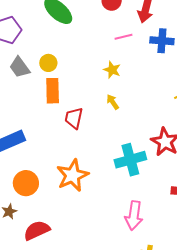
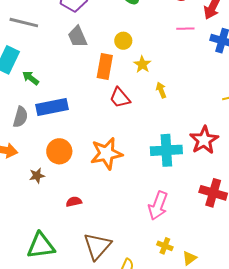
yellow circle: (48, 63) -> (123, 41), moved
yellow star: (112, 70) -> (142, 64), moved
red trapezoid: (74, 118) -> (120, 98), turned -65
red semicircle: (37, 230) -> (74, 202), moved, size x0.6

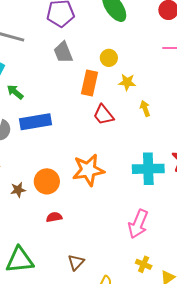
yellow star: (142, 64) -> (127, 82), turned -30
orange circle: (59, 151) -> (47, 181), moved
brown triangle: (97, 246) -> (76, 262), size x0.6

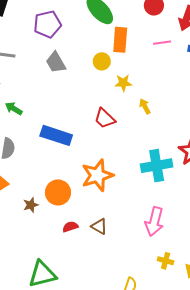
orange rectangle: (89, 83) -> (120, 40), moved
blue rectangle: (35, 122) -> (56, 135), moved, turned 36
brown triangle: (76, 262) -> (99, 226), moved, turned -36

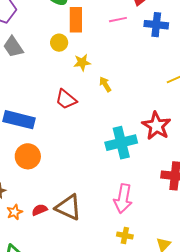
orange star: (97, 175) -> (15, 212), moved, size x0.5
orange circle: (58, 192) -> (28, 156), moved
brown triangle: (99, 226) -> (68, 207), size x1.6
yellow cross: (166, 261) -> (125, 236), moved

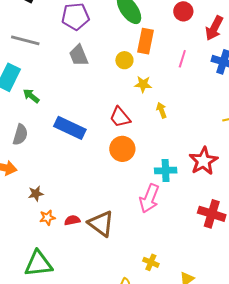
pink line: (118, 20) -> (182, 59), moved, turned -72
cyan cross: (121, 143) -> (166, 171), size x0.7
orange circle: (28, 156) -> (122, 149), moved
pink arrow: (123, 199) -> (149, 198), moved

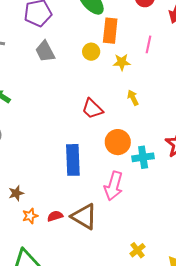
yellow star: (143, 84) -> (122, 62), moved
blue rectangle: (70, 128) -> (73, 160), moved, turned 68
orange circle: (122, 149) -> (118, 142), moved
pink arrow: (149, 198) -> (114, 186), moved
yellow cross: (151, 262) -> (137, 250), turned 35

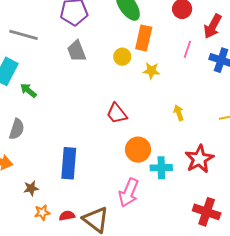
pink line: (149, 44) -> (187, 49), moved
yellow arrow: (133, 98) -> (179, 113), moved
blue rectangle: (73, 160) -> (69, 163), moved

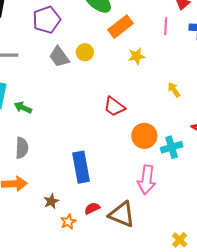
orange rectangle: (144, 38) -> (121, 27), turned 55
yellow circle: (122, 57) -> (85, 52), moved
red semicircle: (67, 216) -> (92, 208), moved

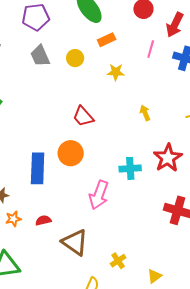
orange rectangle: (121, 27) -> (107, 40), size x0.7
yellow circle: (85, 52) -> (75, 58), moved
orange circle: (144, 136) -> (71, 153), moved
red semicircle: (92, 208) -> (43, 220), moved
brown triangle: (122, 214) -> (75, 242), moved

